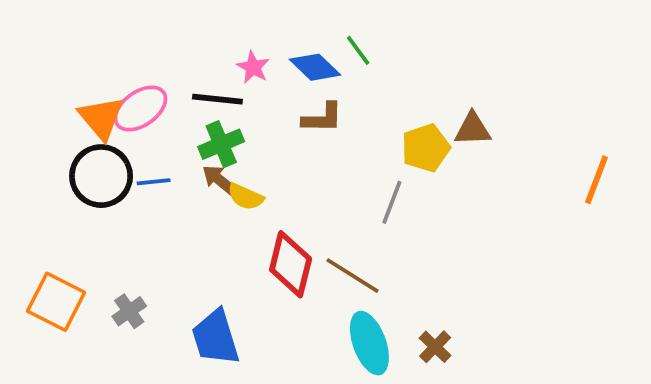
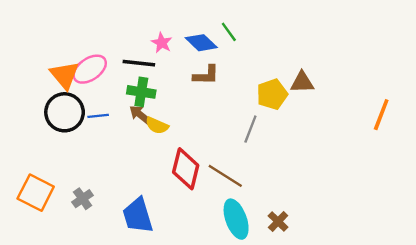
green cross: (221, 144) -> (141, 92), turned 32

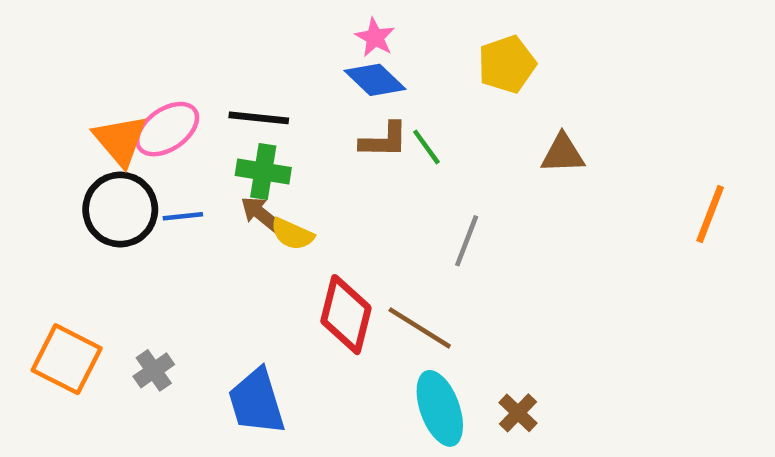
green line: (229, 32) -> (426, 147), moved
pink star: (162, 43) -> (375, 37), moved
yellow pentagon: (272, 94) -> (507, 64), moved

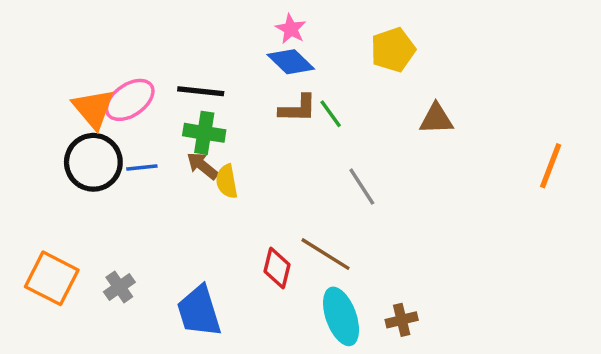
yellow semicircle: (292, 234) -> (227, 181), turned 56
gray line: (467, 241) -> (362, 187), turned -54
red diamond: (346, 315) -> (277, 268), moved, size x0.7
brown cross: (518, 413) -> (402, 320), turned 32

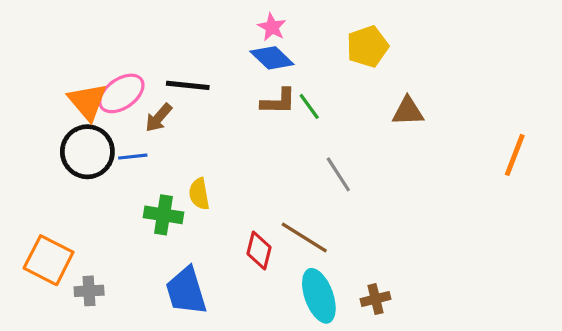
green cross: (204, 133) -> (163, 215), moved
brown arrow: (202, 166) -> (159, 118), moved, turned -88
yellow semicircle: (227, 181) -> (199, 194), moved
gray cross: (119, 287) -> (89, 291), moved, turned 32

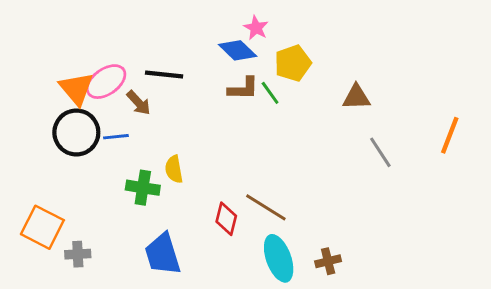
pink star: (272, 27) -> (256, 28), moved
yellow pentagon: (367, 47) -> (293, 63), moved
brown arrow: (159, 118) -> (139, 103), turned -84
gray line: (338, 174) -> (380, 152), moved

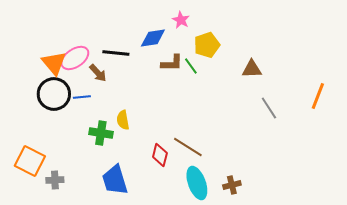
blue diamond: (238, 50) -> (153, 38), moved, turned -52

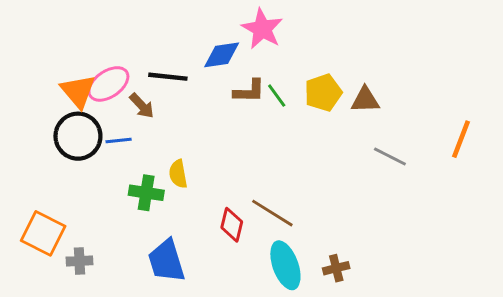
pink star: (181, 20) -> (262, 29), size x1.6
yellow pentagon: (207, 45) -> (323, 93), moved
gray line: (269, 108) -> (390, 156), turned -30

